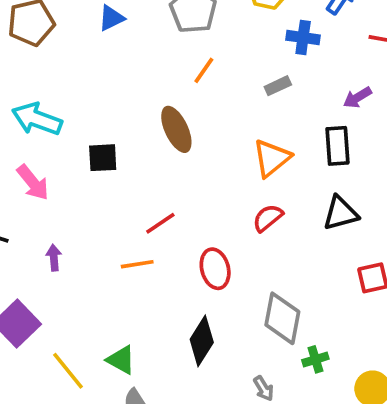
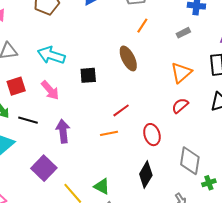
purple arrow: (54, 258) -> (63, 131), size x1.6

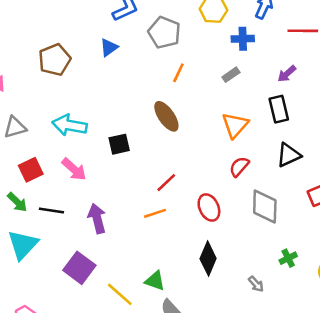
gray diamond: (190, 161) -> (265, 206), moved

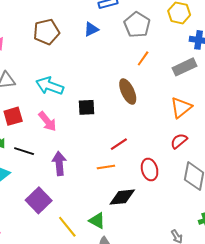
gray rectangle: (231, 75) -> (184, 67), size x1.6
black diamond: (208, 259) -> (122, 197), moved, turned 52

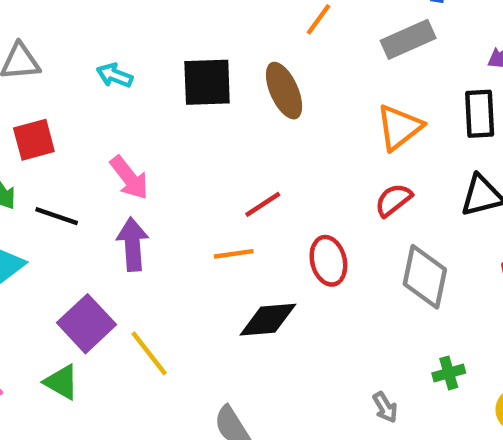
cyan arrow: (50, 86) -> (115, 75), size x0.6
black square: (87, 107) -> (207, 82), moved, size x1.4
pink arrow: (47, 121) -> (129, 178), moved
green triangle: (97, 221) -> (61, 382), moved
yellow line: (67, 227) -> (149, 353), moved

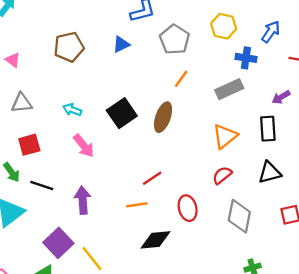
black square: (207, 82) -> (122, 113), turned -32
brown ellipse: (284, 91) -> (163, 117), turned 44
pink arrow: (129, 178) -> (84, 146), moved

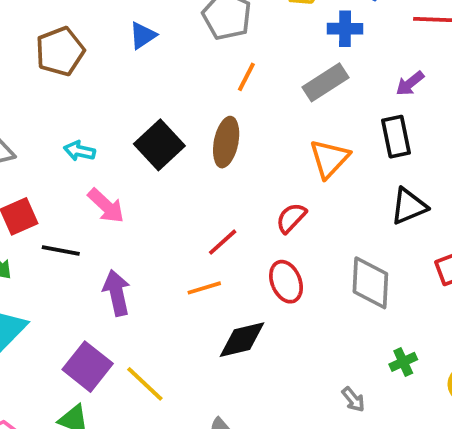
red semicircle: (222, 175) -> (291, 218), moved
black line: (42, 185) -> (61, 251), moved

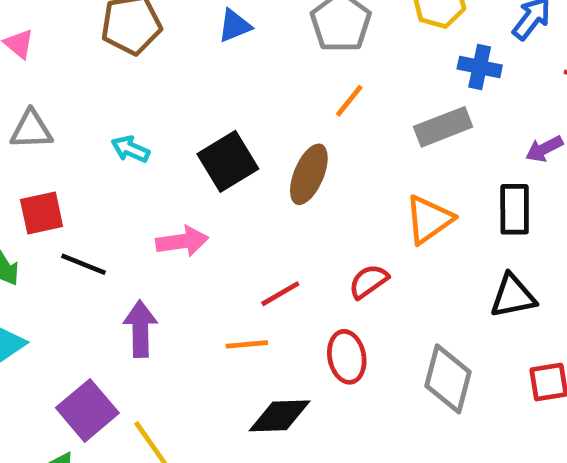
pink arrow: (106, 206) -> (182, 241), moved, turned -63

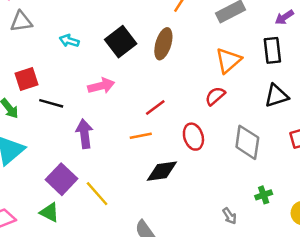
gray triangle: (31, 130) -> (21, 22), moved
red semicircle: (369, 281) -> (215, 96), moved

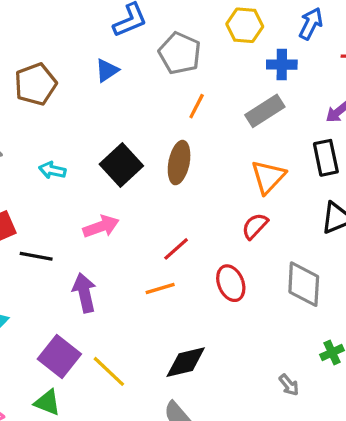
black diamond: (162, 171) -> (186, 362), moved

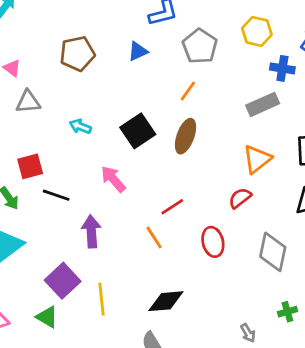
orange line: (197, 106) -> (188, 91), moved
pink arrow: (101, 227) -> (113, 179), turned -120
orange line: (160, 289) -> (154, 237), turned 65
yellow line: (109, 371) -> (101, 299), turned 32

